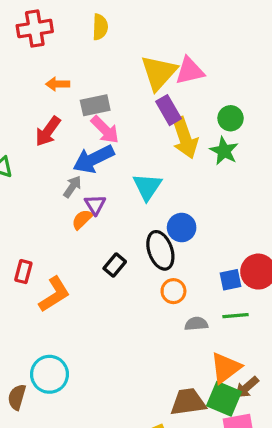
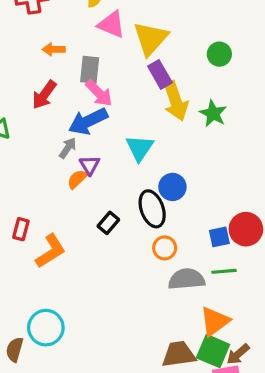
pink triangle: (190, 71) -> (111, 24), moved, turned 36
gray rectangle: (95, 105) -> (90, 70), turned -72
green circle: (231, 118) -> (219, 54), moved
gray semicircle: (196, 324) -> (187, 279), size x1.6
brown arrow: (247, 387) -> (238, 354), moved

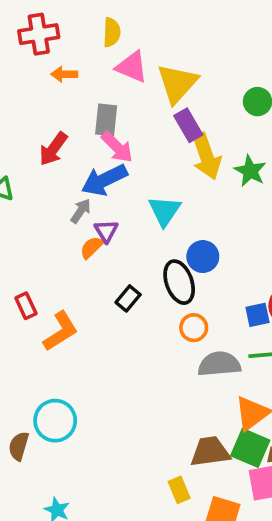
orange arrow: (54, 49) -> (64, 74), moved
red rectangle: (21, 229) -> (26, 306), turned -40

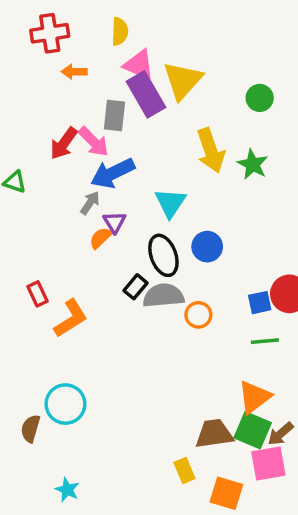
purple rectangle: (188, 125) -> (146, 94), moved, size x1.4
pink arrow: (117, 147) -> (93, 142), moved
black ellipse: (179, 282) -> (163, 255), moved
gray semicircle: (219, 364) -> (163, 296), moved

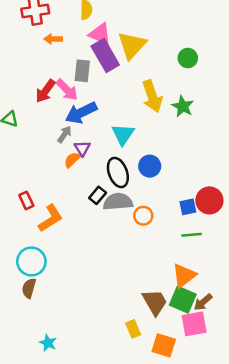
cyan circle: (65, 404) -> (31, 261), moved
brown semicircle: (30, 429) -> (29, 288), moved
brown trapezoid: (214, 434) -> (155, 302), turned 68

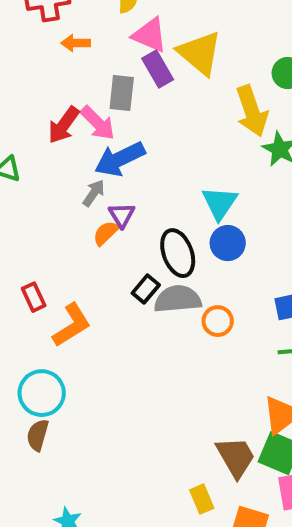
yellow triangle: (132, 45) -> (200, 53), turned -32
purple rectangle: (105, 55) -> (158, 69), size x0.7
yellow arrow: (152, 96) -> (252, 111), moved
cyan triangle: (123, 134) -> (220, 203), moved

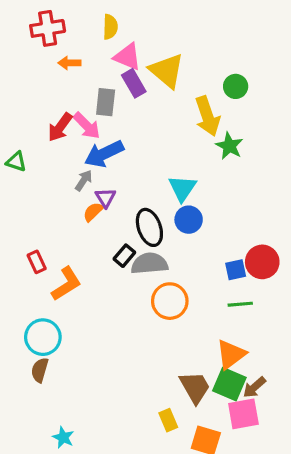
orange circle: (218, 321) -> (170, 301), moved, size x1.5

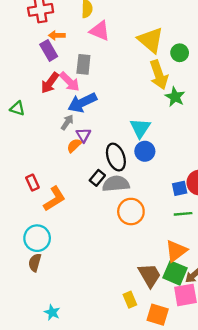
yellow triangle: (167, 71) -> (151, 40), moved
purple rectangle: (134, 83) -> (49, 50), moved

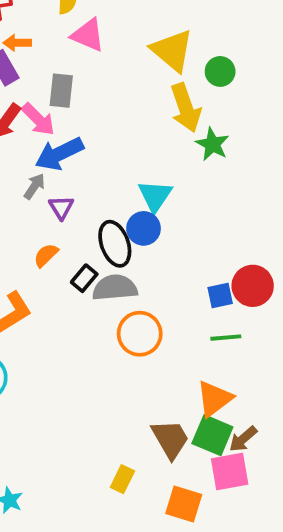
orange semicircle: (74, 145) -> (46, 255), moved
blue circle: (145, 151) -> (144, 228), moved
yellow rectangle: (130, 300) -> (122, 479), moved, turned 49

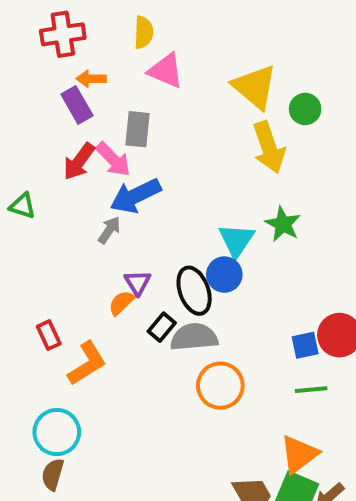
green star: (212, 144) -> (283, 224), moved
purple triangle: (61, 207) -> (138, 283), moved

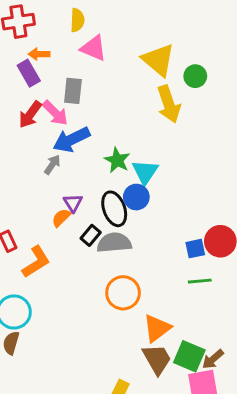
green star: (283, 224) -> (117, 160), moved
orange circle: (220, 386) -> (123, 293), moved
orange triangle: (299, 454) -> (157, 328), moved

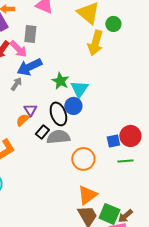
yellow arrow: (169, 104) -> (95, 43), turned 35
green line: (200, 281) -> (125, 161), moved
orange circle: (123, 293) -> (83, 159), moved

